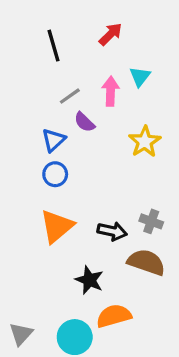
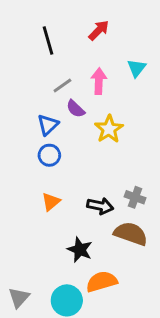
cyan triangle: (140, 77) -> (137, 68), moved
yellow star: (145, 142) -> (109, 129), moved
orange triangle: (57, 226) -> (51, 202), size x0.6

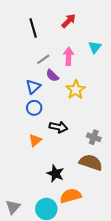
black arrow: (100, 206) -> (58, 127), moved

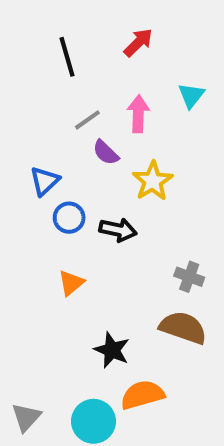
blue triangle: (33, 87) -> (45, 181), moved
black arrow: (58, 127) -> (118, 230), moved

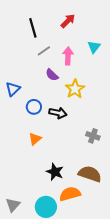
gray line: (87, 120) -> (44, 51), moved
blue triangle: (45, 181) -> (13, 89), moved
brown semicircle: (183, 328) -> (90, 174), moved

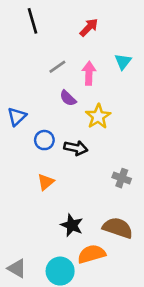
black line: (33, 28) -> (33, 21), moved
gray triangle: (13, 205) -> (17, 268), turned -42

